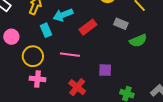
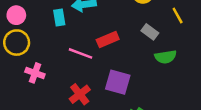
red rectangle: (88, 27) -> (108, 39), moved
yellow circle: (33, 56) -> (17, 43), moved
purple square: (105, 70) -> (118, 82), size x1.5

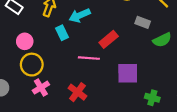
pink cross: (35, 73) -> (41, 88), moved, turned -35
red cross: (80, 94) -> (77, 92), moved

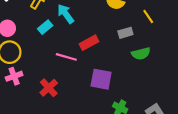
cyan arrow: (80, 15) -> (66, 14), turned 66
gray rectangle: (143, 22) -> (125, 33), turned -48
cyan rectangle: (62, 33) -> (45, 27), turned 64

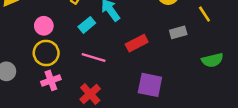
green semicircle: (141, 53) -> (212, 60), moved
pink line: (66, 57) -> (94, 57), moved

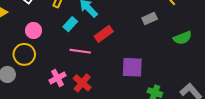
red rectangle: (137, 43) -> (104, 34), moved
yellow circle: (46, 53) -> (24, 54), moved
pink cross: (51, 80) -> (57, 78), moved

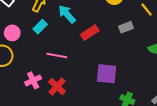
cyan rectangle: (70, 24) -> (40, 27), moved
red rectangle: (104, 34) -> (90, 33), moved

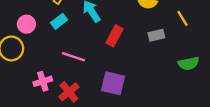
red rectangle: (90, 33) -> (115, 36), turned -36
purple square: (107, 74) -> (113, 83), moved

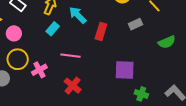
pink circle: (26, 24) -> (14, 33), moved
pink cross: (43, 81) -> (39, 70), moved
purple square: (113, 83) -> (125, 70), moved

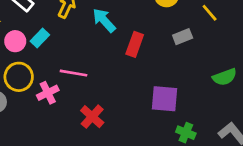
cyan rectangle: (53, 29) -> (40, 38), moved
green semicircle: (167, 42) -> (225, 77), moved
pink line: (70, 56) -> (73, 73), moved

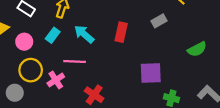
cyan arrow: (104, 20) -> (84, 34), moved
cyan rectangle: (40, 38) -> (53, 35), moved

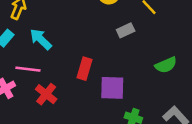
red rectangle: (121, 32) -> (84, 69), moved
red cross: (94, 95) -> (46, 94), moved

